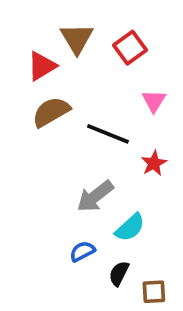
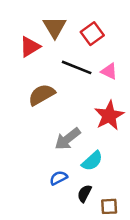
pink triangle: (154, 101) -> (109, 71), turned -36
brown semicircle: (51, 112) -> (42, 95), moved
black line: (108, 134) -> (77, 67), moved
red star: (154, 163) -> (109, 116), size x1.6

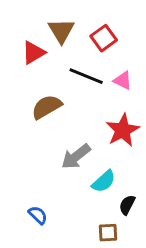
blue semicircle: (58, 178) -> (38, 215), moved, turned 72
black semicircle: (84, 193) -> (127, 205), moved
brown square: (109, 206) -> (108, 233), moved

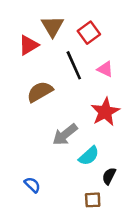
black line: (86, 76) -> (74, 65), turned 44

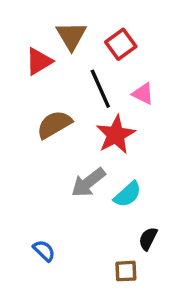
red star: (105, 112) -> (116, 135), moved
cyan semicircle: (89, 156) -> (128, 194), moved

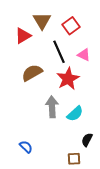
gray arrow: (88, 182) -> (52, 107), turned 125

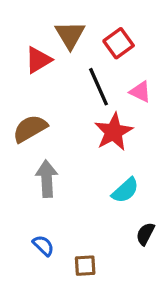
brown semicircle: (32, 73) -> (30, 129), moved
gray arrow: (52, 107) -> (47, 179), moved
brown square: (74, 159) -> (85, 266), moved

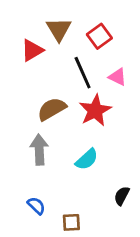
brown semicircle: (30, 129) -> (52, 109), moved
cyan semicircle: (125, 190) -> (87, 159), moved

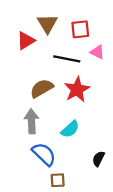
red square: (99, 36) -> (80, 29), turned 30
black line: (83, 73) -> (67, 59), turned -55
pink triangle: (118, 77) -> (97, 52), moved
blue semicircle: (36, 206) -> (44, 154), moved, size x1.6

